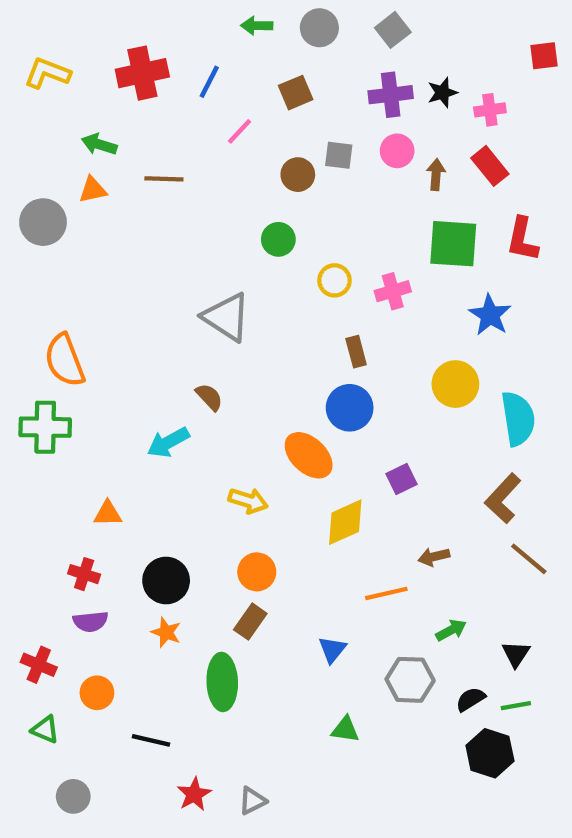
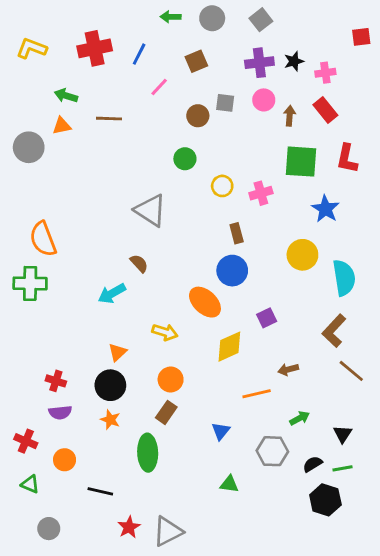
orange triangle: (108, 514) -> (118, 352), moved, turned -42
gray triangle: (252, 801) -> (168, 531), size x1.6

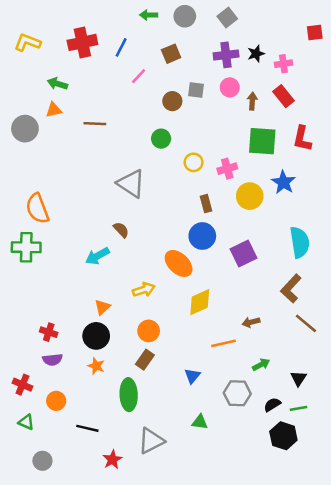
brown line: (109, 119) -> (95, 124), moved
yellow circle: (302, 255) -> (250, 196), moved
purple square: (267, 318) -> (243, 253), moved, size x1.5
yellow arrow: (165, 332) -> (144, 290), turned -35
gray triangle: (168, 531) -> (151, 441), moved

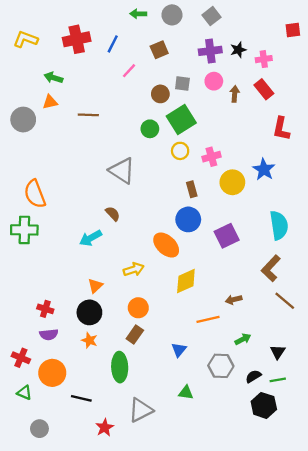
green square: (262, 141) -> (181, 120), moved, turned -36
orange circle: (56, 401) -> (52, 373), size x1.5

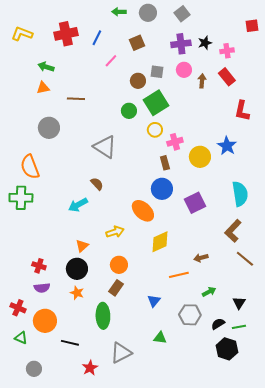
gray circle: (23, 120) -> (49, 128), moved
pink cross: (211, 157) -> (175, 142), moved

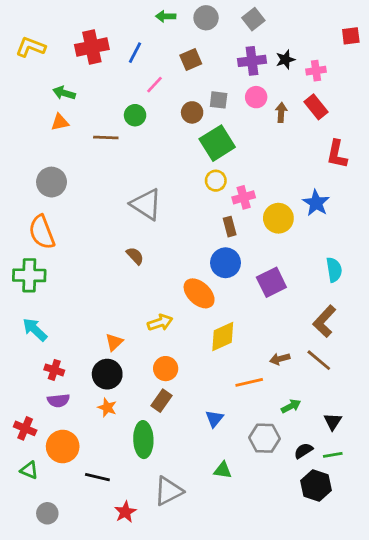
green circle: (129, 111) -> (135, 115), moved
gray circle: (49, 128) -> (52, 182), moved
cyan semicircle: (240, 194) -> (334, 270), size x0.7
cyan arrow: (78, 205) -> (35, 330), moved, turned 72
brown line: (245, 259) -> (319, 360), moved

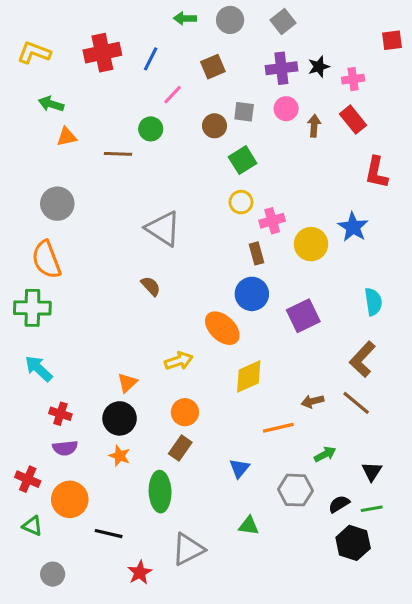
green arrow: (64, 93) -> (51, 104), moved
green square: (217, 143) -> (243, 160), size x0.7

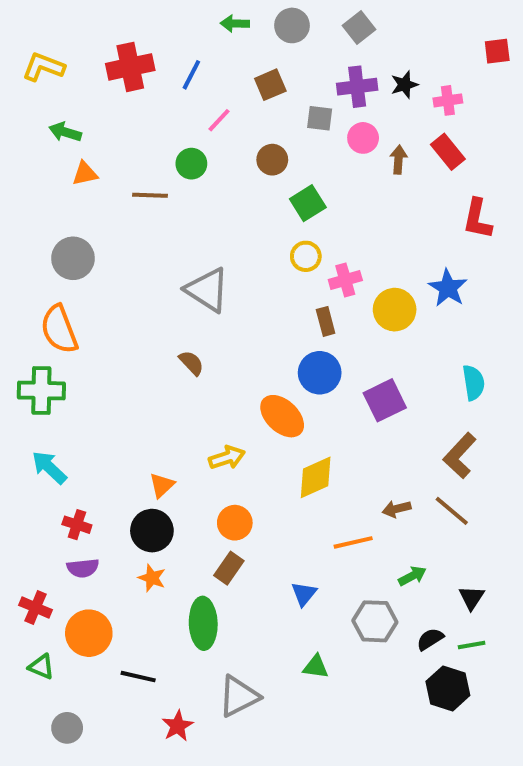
gray square: (244, 112) -> (320, 118), moved

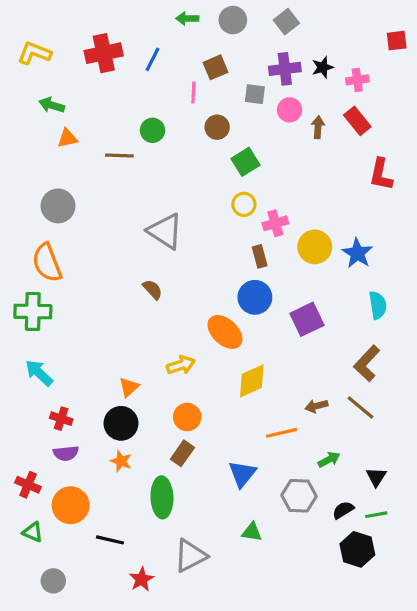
pink line: (219, 120) -> (193, 93), moved, turned -40
blue star: (448, 288) -> (357, 253), moved
blue triangle: (304, 594) -> (242, 474), size x1.4

